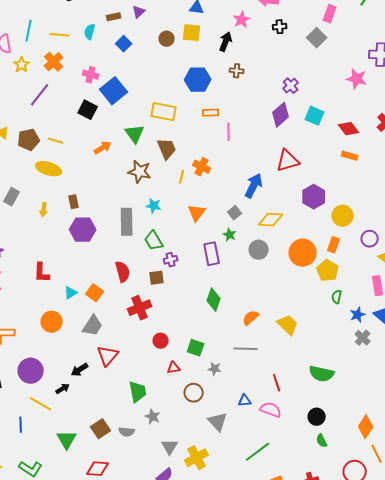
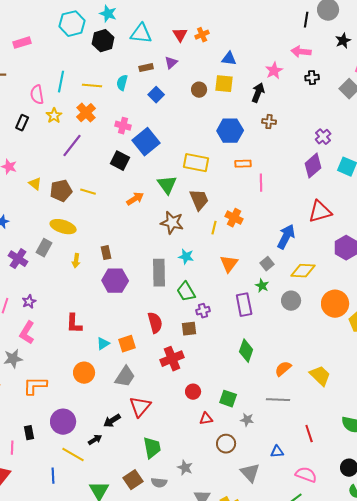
yellow ellipse: (49, 169) -> (63, 227), moved
orange square: (95, 293) -> (127, 344), turned 36
green trapezoid: (138, 392) -> (152, 448), moved
pink semicircle: (271, 410) -> (306, 475), moved

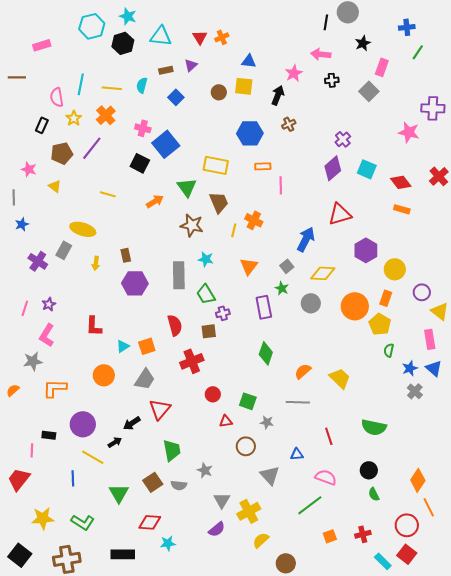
brown cross: (269, 122) -> (289, 124), turned -32
brown pentagon: (61, 191) -> (62, 153), moved
black rectangle: (29, 433) -> (49, 435), turned -72

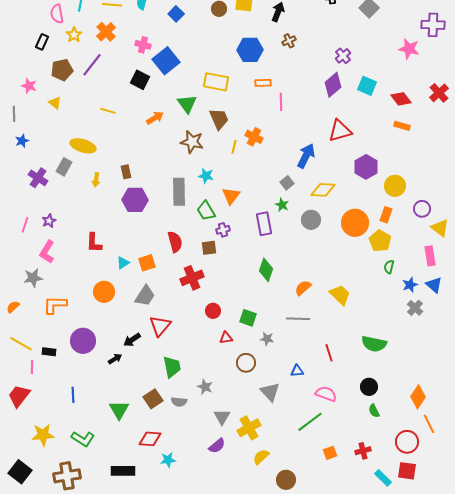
orange triangle: (249, 266) -> (231, 196), moved
yellow line: (93, 457) -> (21, 344), moved
red square: (407, 554) -> (407, 471), turned -30

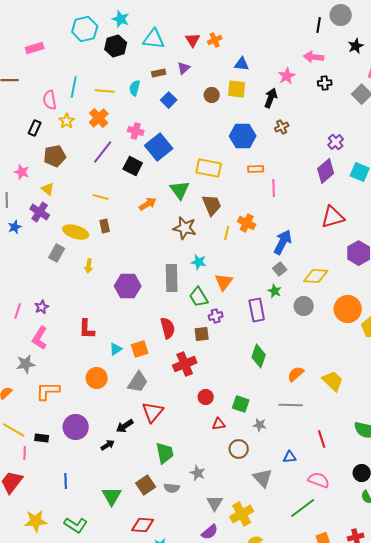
purple line: (92, 65) -> (103, 152), moved
blue arrow: (306, 156) -> (283, 242), moved
brown rectangle: (126, 172) -> (105, 226), moved
purple cross: (38, 178) -> (40, 212), moved

